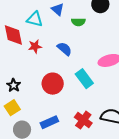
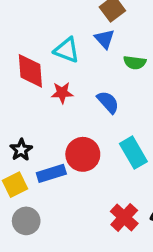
blue rectangle: (49, 122) -> (51, 173), moved

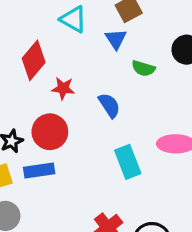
cyan triangle: (67, 50) -> (73, 19), moved
red diamond: (30, 71) -> (34, 60), turned 36
red circle: (83, 154) -> (50, 132), moved

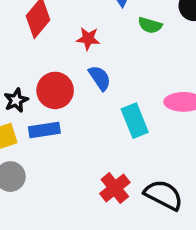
red star: (63, 88) -> (88, 39), moved
blue semicircle: (109, 105) -> (100, 78), moved

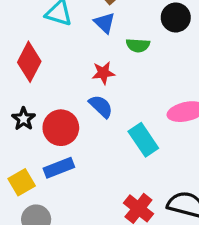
red star: (88, 39) -> (103, 73), moved
black star: (16, 100) -> (24, 119), moved

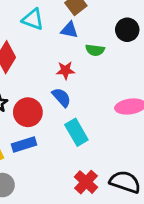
blue triangle: (105, 23) -> (69, 30), turned -36
cyan rectangle: (143, 140) -> (76, 132), moved

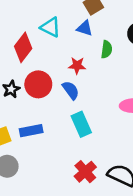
cyan triangle: (33, 19) -> (50, 27), moved
green semicircle: (95, 50) -> (107, 49), turned -96
red circle: (28, 112) -> (38, 84), moved

